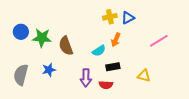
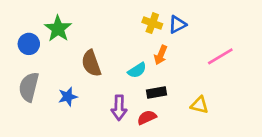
yellow cross: (110, 17) -> (152, 23), turned 32
green star: (42, 38) -> (58, 29), moved, turned 30
gray semicircle: (21, 75) -> (29, 87), moved
red semicircle: (106, 85) -> (147, 117), turned 152

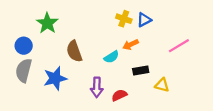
blue circle: (29, 44) -> (24, 46), moved
orange arrow: (161, 55) -> (131, 45), turned 42
black rectangle: (156, 92) -> (141, 70), moved
blue star: (68, 97) -> (55, 78), size x1.5

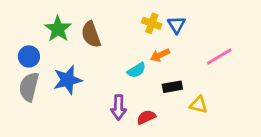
blue triangle: (144, 20) -> (177, 25), turned -35
brown semicircle: (74, 51) -> (91, 34), moved
blue star: (55, 78) -> (68, 80), moved

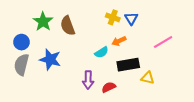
blue star: (68, 80) -> (50, 59), turned 30
black rectangle: (172, 87) -> (128, 65), size x1.5

